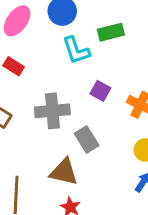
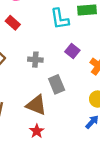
gray cross: (52, 111) -> (35, 60), size x0.6

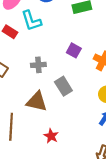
cyan L-shape: (60, 19) -> (31, 21), moved
brown triangle: (36, 105) -> (37, 102), moved

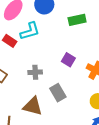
cyan L-shape: (31, 21) -> (30, 31), turned -90

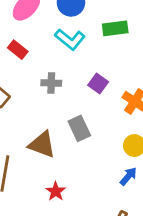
cyan L-shape: (30, 31) -> (70, 39), moved, turned 50
gray cross: (35, 72) -> (51, 83), moved

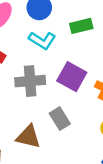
gray cross: (51, 83) -> (30, 81), size x1.6
purple square: (98, 83) -> (72, 77), size x1.6

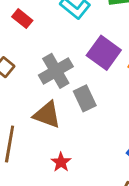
gray cross: (30, 81) -> (56, 71), moved, turned -32

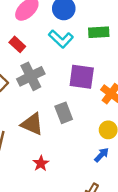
purple square: (104, 53) -> (82, 77), turned -32
gray cross: (56, 71) -> (31, 76), moved

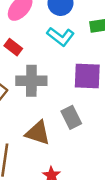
gray cross: (31, 76) -> (31, 81), turned 32

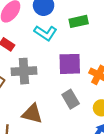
gray rectangle: (71, 117) -> (71, 99), moved

